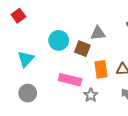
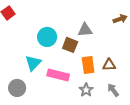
cyan triangle: (26, 59) -> (33, 63), moved
gray star: (91, 95) -> (86, 90), moved

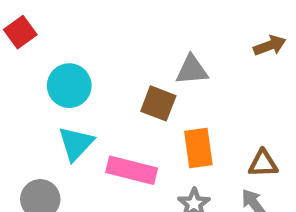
cyan circle: (47, 37) -> (69, 86), moved
brown triangle: (109, 65) -> (263, 164), moved

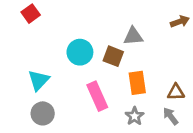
cyan circle: (69, 86) -> (80, 52), moved
cyan triangle: (76, 144) -> (39, 80), moved
pink rectangle: (132, 170) -> (97, 96), turned 52

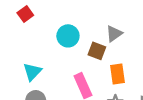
gray triangle: (133, 36) -> (114, 34), turned -30
cyan circle: (80, 52) -> (68, 36), moved

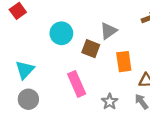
orange rectangle: (118, 74) -> (124, 62), moved

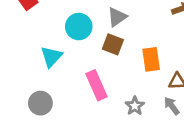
gray triangle: (108, 31) -> (117, 17), moved
cyan triangle: (25, 70) -> (51, 57), moved

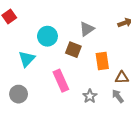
gray triangle: (117, 17) -> (87, 29), moved

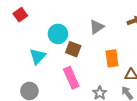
brown square: (73, 50) -> (73, 49), moved

